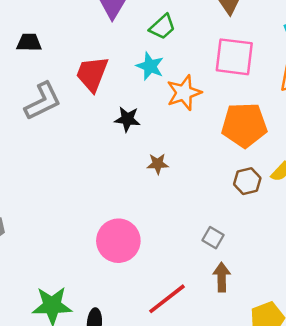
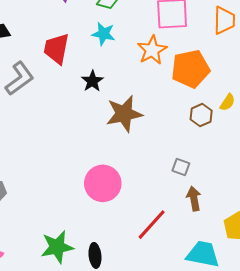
orange star: (184, 93) -> (152, 50), moved
black star: (127, 119) -> (92, 81), turned -30
brown star: (158, 164) -> (124, 114), size x2.0

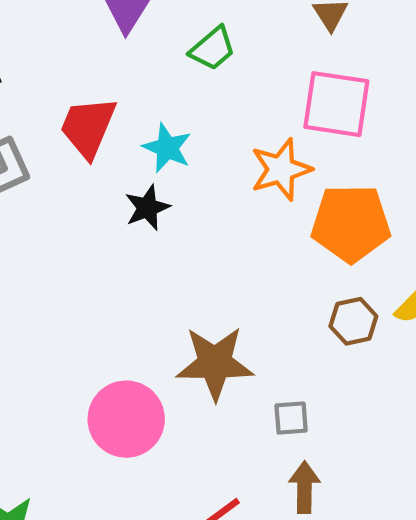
cyan star: (103, 34) -> (167, 148), moved
brown star: (124, 114) -> (215, 363), moved
gray square: (181, 167) -> (291, 418), turned -36

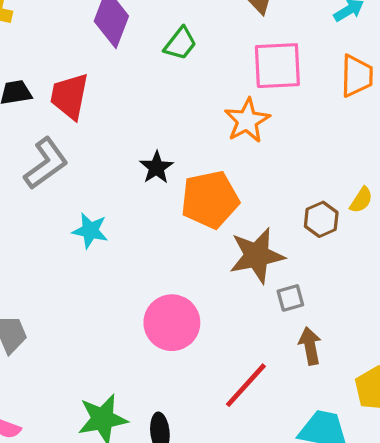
red trapezoid: (88, 127) -> (69, 96), moved
cyan star: (167, 148) -> (90, 231), moved
orange pentagon: (351, 223) -> (210, 200), moved
brown star: (215, 363) -> (257, 256), moved

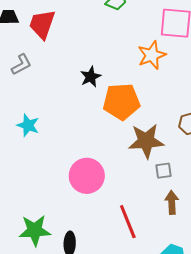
gray L-shape: (46, 163) -> (21, 65), size x0.7
cyan star: (90, 231) -> (28, 125), moved
red line: (246, 385) -> (128, 222), turned -72

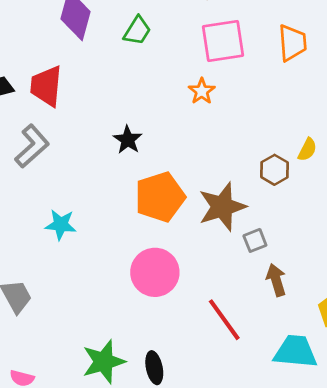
orange star: (152, 55) -> (202, 91), size x0.7
gray L-shape: (21, 65) -> (32, 146), size x1.4
orange pentagon: (122, 102) -> (160, 197), moved

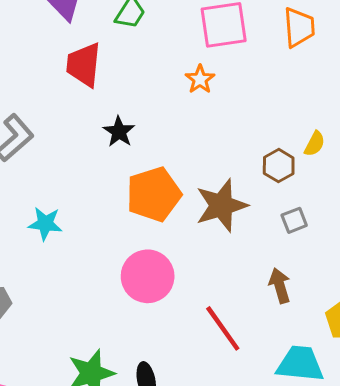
red trapezoid: (46, 86) -> (84, 65), moved
gray square: (255, 240) -> (294, 220), moved

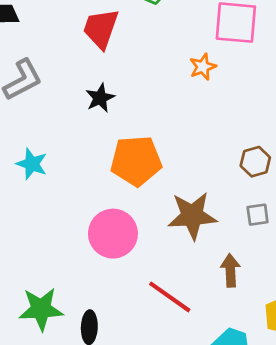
black star: (119, 132) -> (100, 98), moved
brown star: (221, 205) -> (192, 216), moved
red line: (223, 328) -> (170, 297), turned -33

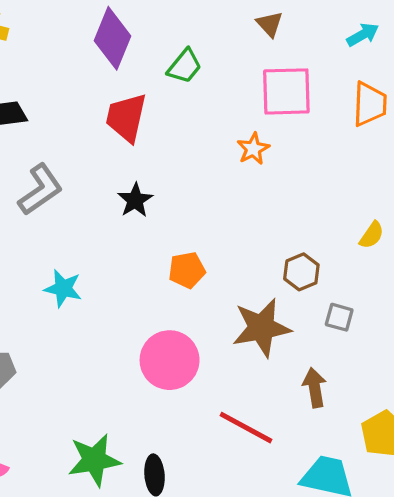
orange pentagon: (136, 161) -> (187, 270), size x0.6
brown hexagon: (255, 162) -> (301, 272), moved
gray square: (258, 215) -> (339, 317), turned 30

